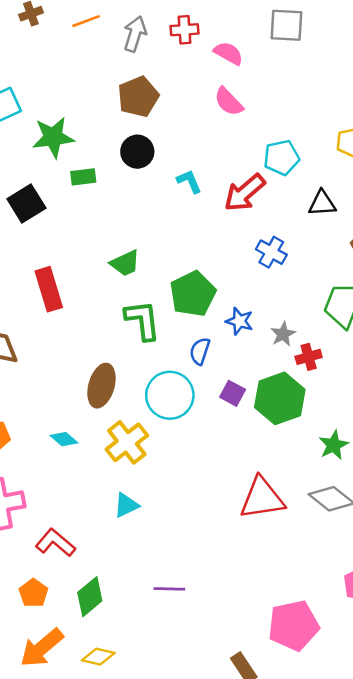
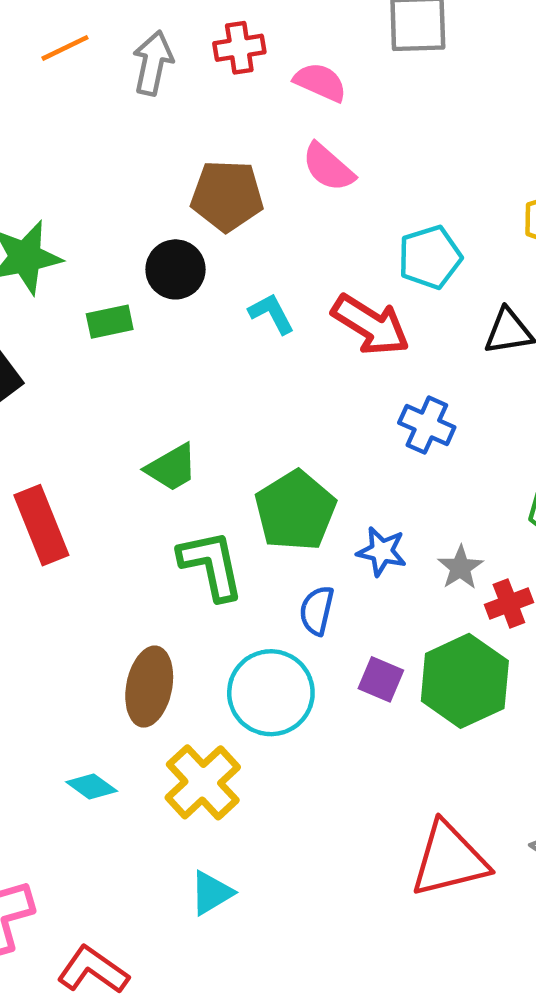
brown pentagon: (138, 97) -> (227, 196), moved, turned 30
green rectangle: (83, 177) -> (110, 322), moved
red arrow: (245, 193) -> (371, 325), turned -102

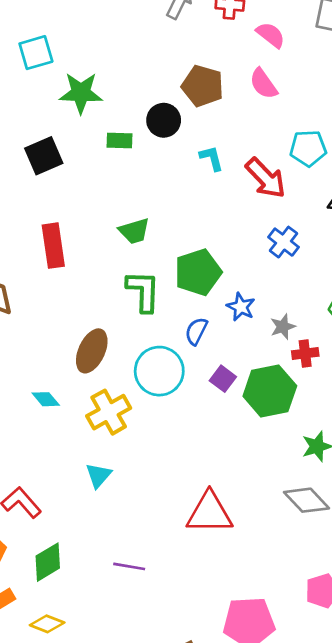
red triangle: (449, 859) -> (210, 513), moved
cyan triangle: (211, 893) -> (98, 475), turned -32

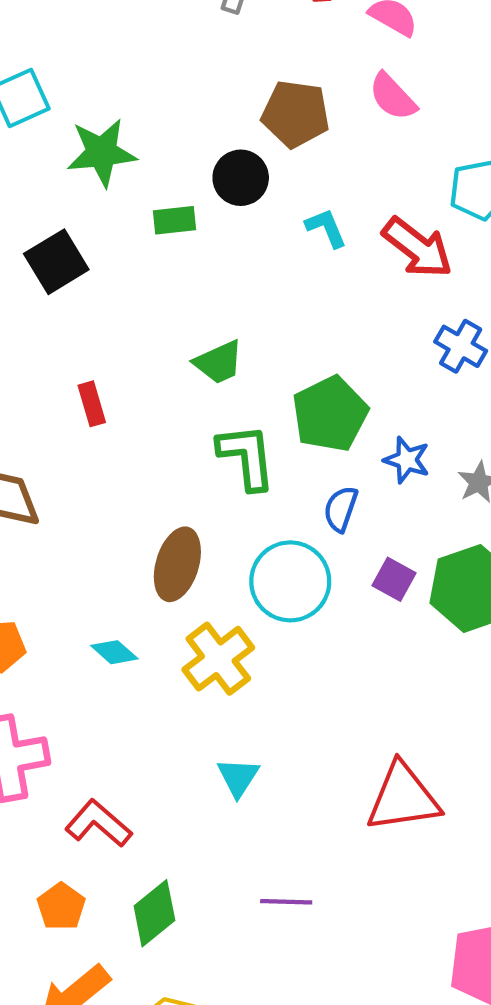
red rectangle: (53, 246) -> (92, 404), size x0.6
cyan triangle: (98, 475) -> (238, 777), moved

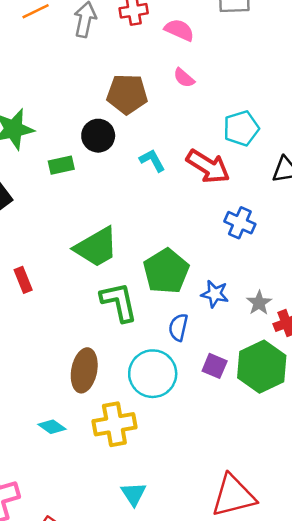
pink semicircle: (393, 97) -> (184, 78), size x0.7
green trapezoid: (219, 362) -> (96, 247), size x1.5
yellow cross: (218, 659) -> (114, 424), turned 33

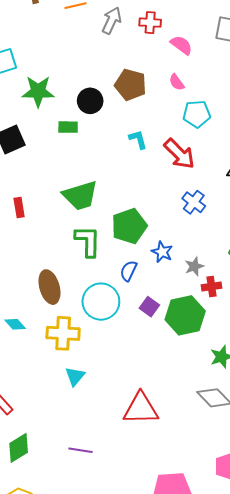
cyan pentagon: (241, 128) -> (197, 114), moved
black circle: (98, 136) -> (90, 101), moved
brown ellipse: (84, 370) -> (49, 287), turned -40
cyan triangle: (134, 494) -> (75, 376), moved

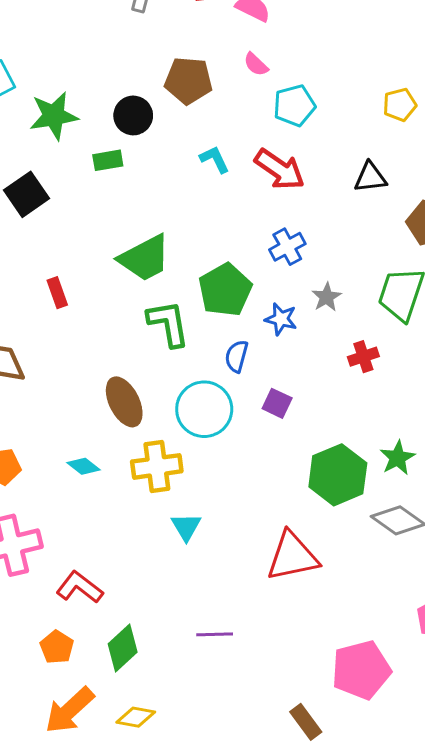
blue cross: (194, 202) -> (287, 247), moved, turned 35
gray star: (194, 266) -> (327, 297), moved
green hexagon: (185, 315) -> (338, 475), moved

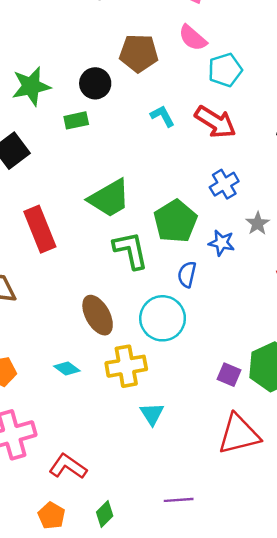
pink semicircle: (256, 64) -> (193, 38), size x1.4
red rectangle: (57, 293) -> (40, 229), size x1.8
purple square: (277, 403) -> (229, 375), moved
green diamond: (123, 648) -> (105, 514), size x0.7

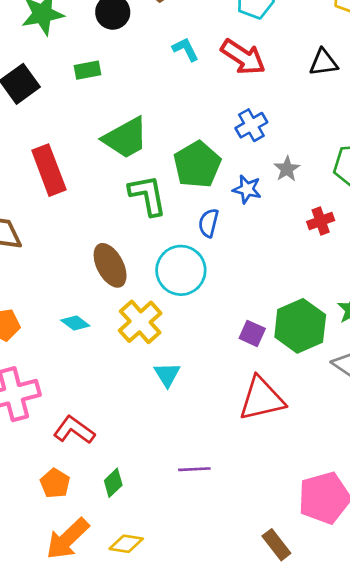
green rectangle: (76, 120) -> (88, 70), moved
yellow cross: (126, 366) -> (140, 322), turned -33

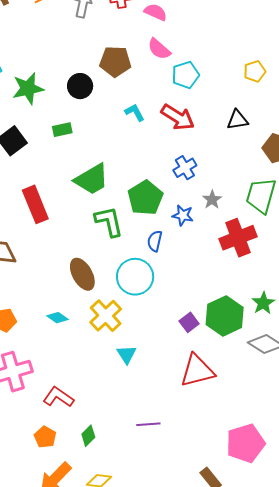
red cross: (321, 221) -> (238, 238), size x1.8
purple square: (252, 333) -> (189, 322), turned 30

